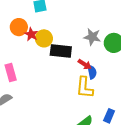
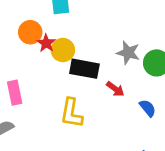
blue semicircle: (92, 72) -> (148, 108), moved, turned -32
yellow L-shape: (85, 87) -> (71, 113), moved

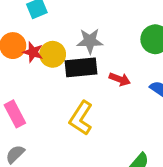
gray star: (128, 53) -> (90, 41), moved
yellow L-shape: (71, 113) -> (81, 118), turned 40

